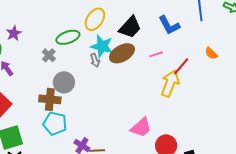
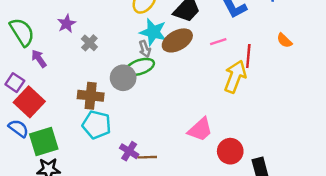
purple star: (14, 33) -> (67, 24), moved
green ellipse: (68, 37) -> (140, 67), moved
red line: (181, 66) -> (248, 56), turned -36
gray circle: (64, 82) -> (123, 78), moved

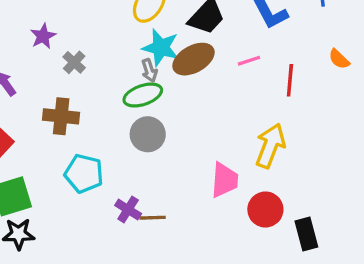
yellow arrow: (235, 77) -> (270, 146), moved
gray circle: (123, 78) -> (148, 134), moved
brown cross: (91, 96) -> (61, 116), moved
pink trapezoid: (200, 130) -> (225, 180), turned -44

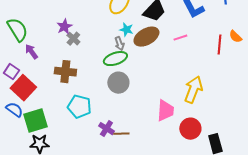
purple star: (43, 36) -> (64, 27), moved
cyan star: (161, 48) -> (126, 30), size x0.6
red line: (290, 80) -> (219, 45), moved

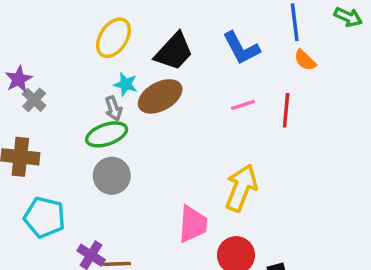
orange semicircle: (235, 37) -> (305, 60), moved
pink line: (180, 38) -> (243, 105), moved

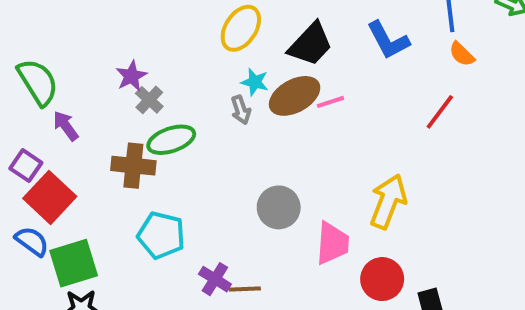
pink line: (243, 105) -> (330, 102), moved
red line: (286, 110) -> (440, 112), turned 32
green ellipse: (107, 134) -> (171, 140), moved
gray circle: (112, 176) -> (279, 207), moved

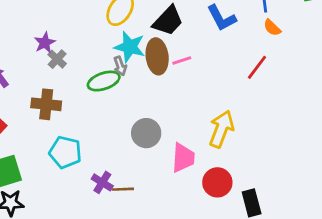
cyan star: (255, 82) -> (130, 47), size x1.6
brown ellipse: (295, 96) -> (157, 56), turned -68
green ellipse: (171, 140) -> (104, 81), moved

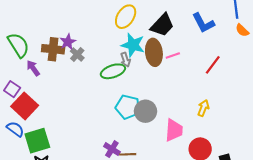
red line: (257, 67) -> (213, 65), moved
brown cross: (46, 104) -> (53, 49), moved
yellow arrow: (221, 129) -> (203, 108), size x0.6
cyan pentagon: (65, 152) -> (128, 107), moved

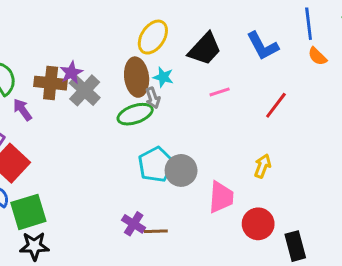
cyan star: (133, 45) -> (163, 77), size x0.6
brown ellipse: (154, 52) -> (137, 77), moved
gray cross: (77, 54) -> (85, 90), size x1.5
cyan pentagon: (128, 107) -> (156, 165), turned 30

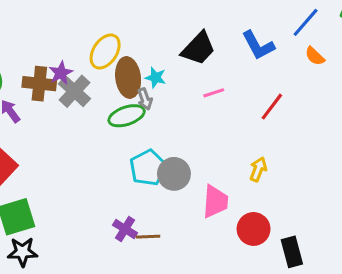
blue line: (309, 24) -> (306, 22), turned 48
yellow ellipse: (153, 37) -> (105, 51), moved

